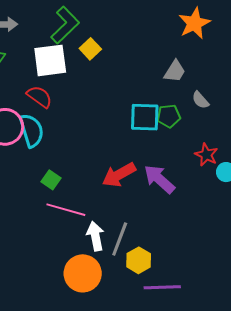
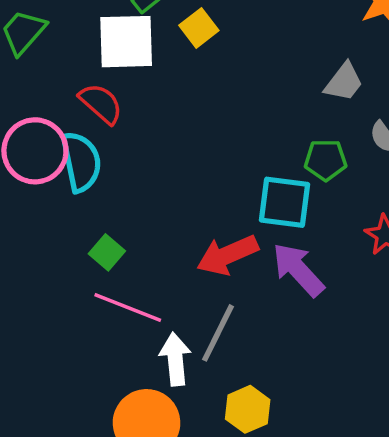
cyan square: (145, 117) -> (285, 202), moved
gray line: (120, 239) -> (218, 333), moved

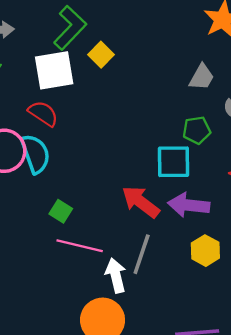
red arrow: (227, 255) -> (141, 202), turned 69
purple arrow: (298, 270) -> (189, 205), turned -33
yellow hexagon: (248, 409) -> (205, 251), moved

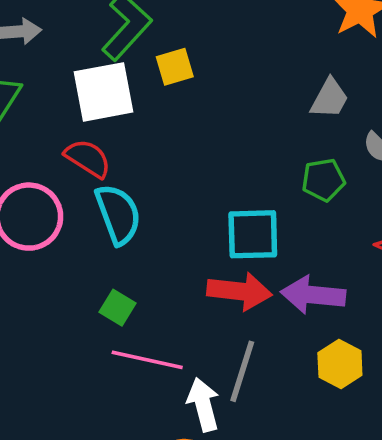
yellow square: (101, 55) -> (175, 67), turned 30
cyan semicircle: (35, 154) -> (118, 214), moved
cyan square: (173, 162) -> (253, 234), moved
red arrow: (141, 202) -> (239, 291), turned 150

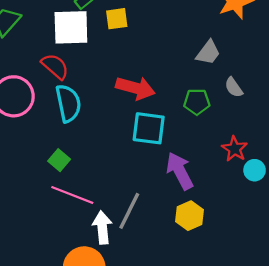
red arrow: (239, 291) -> (135, 88), moved
purple arrow: (313, 295) -> (180, 171), turned 48

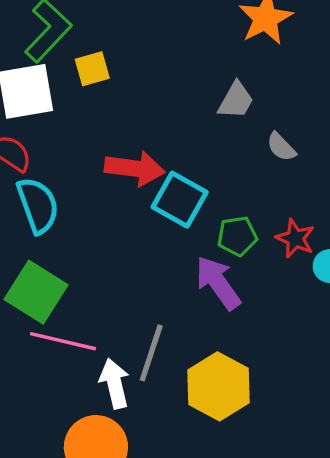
green pentagon: (197, 102) -> (237, 236), moved
cyan square: (149, 128) -> (180, 200), moved, turned 30
green square: (59, 160) -> (36, 292), size x1.8
yellow hexagon: (189, 216) -> (218, 386), moved, size x1.5

